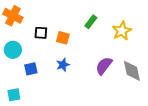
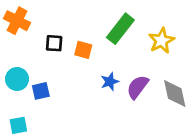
green rectangle: (91, 22) -> (120, 29), size x1.6
cyan circle: (13, 50) -> (17, 79), moved
blue star: (63, 65) -> (110, 82), moved

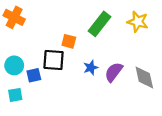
yellow star: (161, 41) -> (138, 22), moved, turned -30
black square: (54, 43) -> (54, 60), moved, size x1.5
cyan square: (18, 125) -> (15, 95), moved

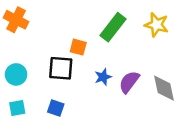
blue square: (34, 75) -> (56, 108), moved, turned 32

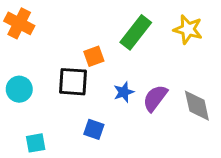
orange square: (78, 47) -> (94, 56), turned -35
cyan square: (17, 108) -> (36, 143), moved
blue square: (56, 108) -> (94, 129), moved

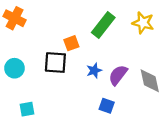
blue square: (94, 129) -> (107, 106), moved

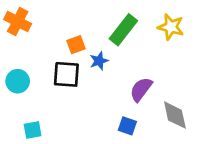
orange square: (71, 43) -> (76, 45), moved
blue star: (94, 70) -> (99, 61), moved
gray diamond: (150, 81) -> (175, 115), moved

